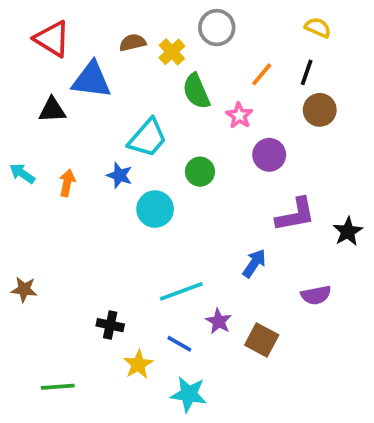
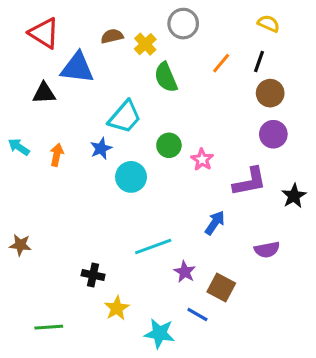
pink star: (239, 116) -> (202, 160), moved
purple circle: (269, 155) -> (273, 134), moved
blue star: (120, 175) -> (101, 148), turned 30
blue line: (179, 344) -> (197, 314), moved

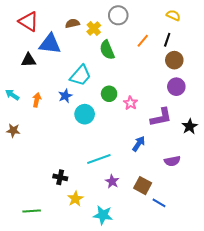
brown star: (20, 245) -> (13, 130), moved
purple star: (185, 272) -> (112, 181), moved
blue line: (197, 314) -> (159, 203), moved

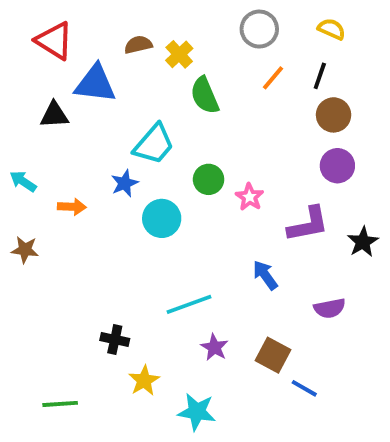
gray circle: (118, 15) -> (259, 29), moved
orange arrow: (37, 100) -> (72, 207), moved, turned 80
blue arrow: (139, 144) -> (265, 275), turned -70

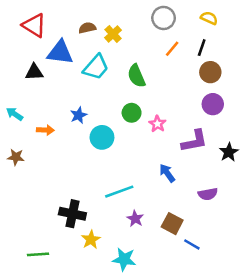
green semicircle: (205, 95) -> (136, 76), moved
cyan trapezoid: (154, 144) -> (96, 67), moved
black cross: (115, 340) -> (72, 214), size x1.5

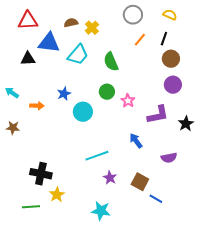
red triangle: (34, 25) -> (28, 21), turned -35
black cross: (72, 214) -> (41, 174), moved
yellow star: (91, 240) -> (57, 195), moved

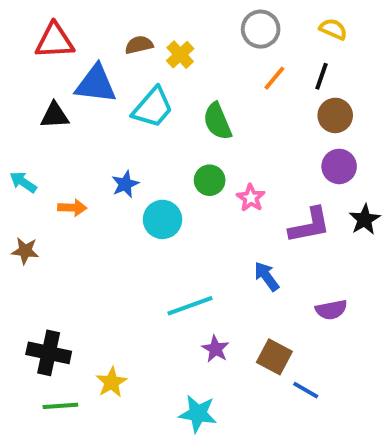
black star: (186, 124) -> (365, 219), moved
black cross: (41, 174) -> (49, 353), moved

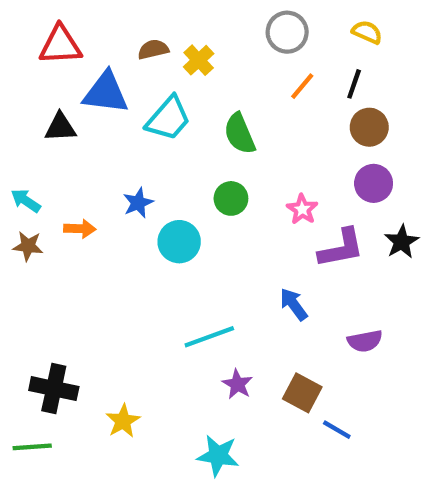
pink star: (251, 198) -> (302, 209), moved
brown star: (25, 251) -> (28, 246), moved
green line: (60, 406) -> (32, 447), moved

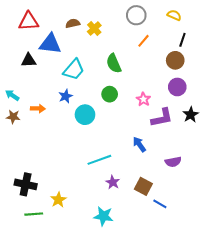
black line: (354, 84) -> (182, 40), moved
cyan trapezoid: (168, 119) -> (74, 70), moved
green line: (32, 447) -> (34, 214), moved

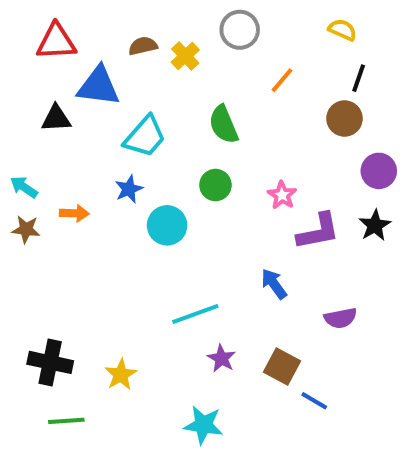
gray circle: (136, 15) -> (240, 30), moved
purple circle: (177, 87) -> (379, 171), moved
yellow star: (58, 200) -> (121, 375), moved

